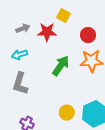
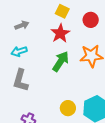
red star: (47, 32) -> (60, 33), moved, turned -30
red circle: (88, 35) -> (91, 20), moved

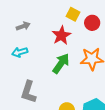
yellow square: (62, 11) -> (73, 14), moved
gray L-shape: (21, 80) -> (28, 92), moved

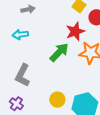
red star: (61, 35) -> (75, 31), moved

